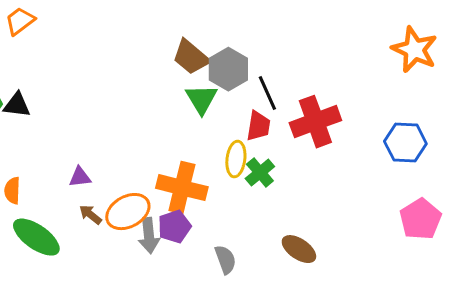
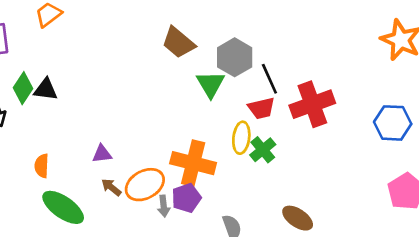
brown trapezoid: (191, 57) -> (178, 43), moved
red trapezoid: (258, 126) -> (261, 108), turned 68
gray arrow: (149, 236) -> (164, 206), size x0.7

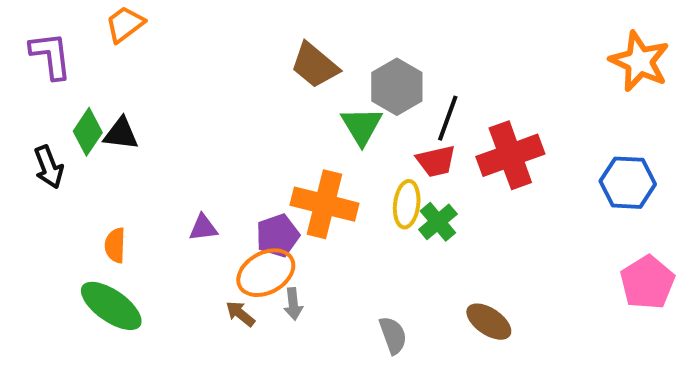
black line: (269, 79) -> (448, 118), turned 44
orange cross: (193, 163) -> (324, 204), moved
brown arrow: (111, 187) -> (240, 314), moved
purple pentagon: (186, 198) -> (278, 236), moved
green ellipse: (63, 207) -> (111, 306), moved

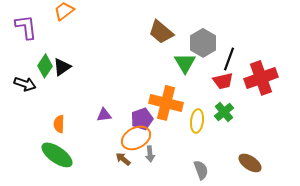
black triangle: (121, 134) -> (62, 67), turned -42
black arrow: (49, 167) -> (25, 84), turned -50
yellow ellipse: (407, 204) -> (197, 121), moved

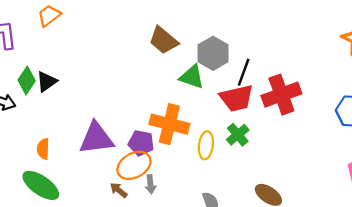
green triangle: (185, 63) -> (192, 77), turned -40
red trapezoid: (223, 81) -> (237, 98), size x1.4
purple triangle: (104, 115) -> (96, 138), size x2.0
purple pentagon: (142, 119) -> (141, 143), turned 30

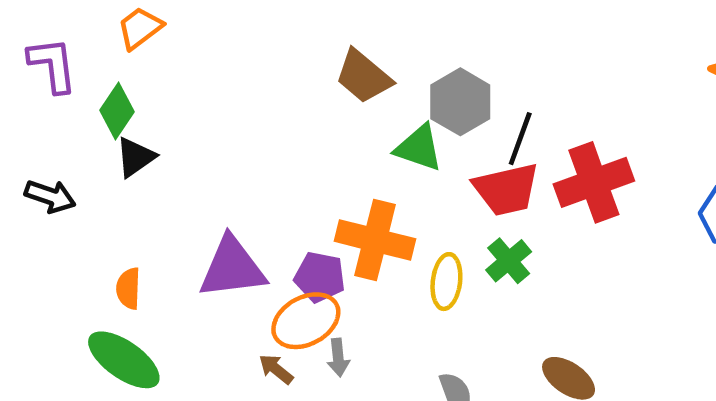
green diamond: (27, 80) -> (117, 111), moved

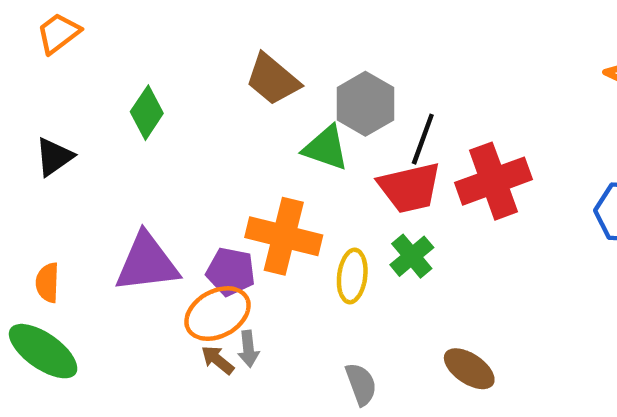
green diamond: (117, 111) -> (147, 113), moved
brown arrow: (276, 369) -> (218, 360), moved

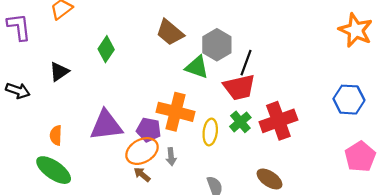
red cross: (494, 181) -> (278, 121), moved
gray arrow: (248, 349) -> (171, 157), moved

